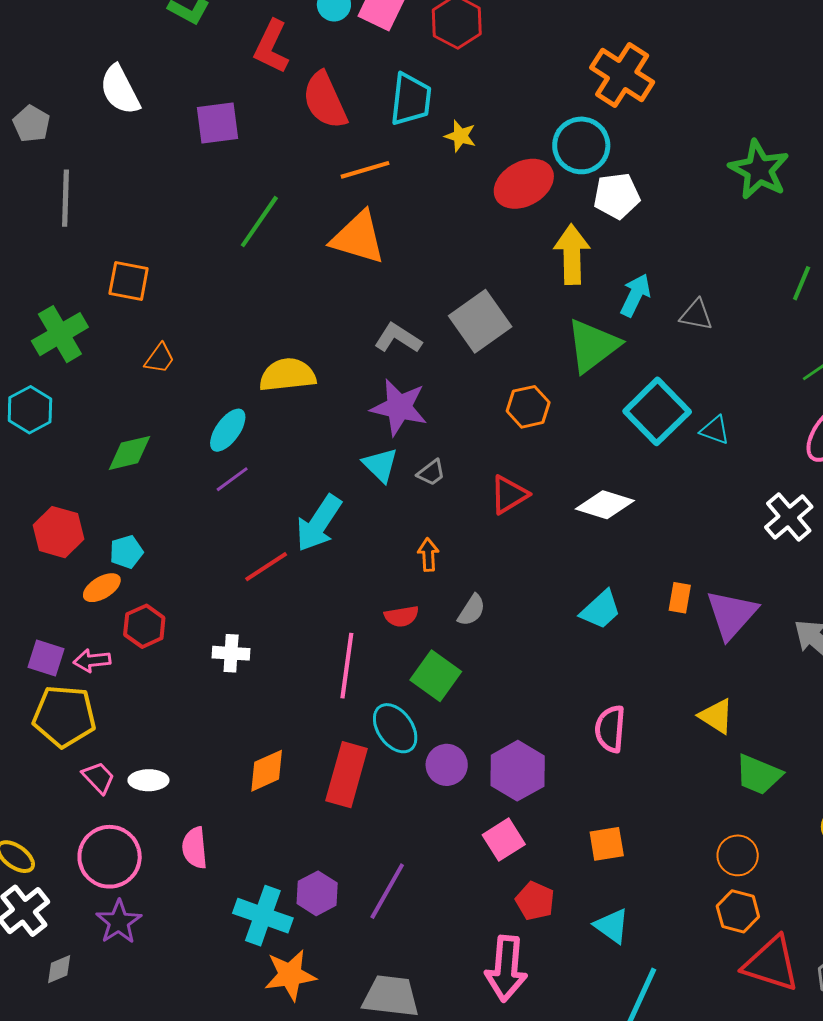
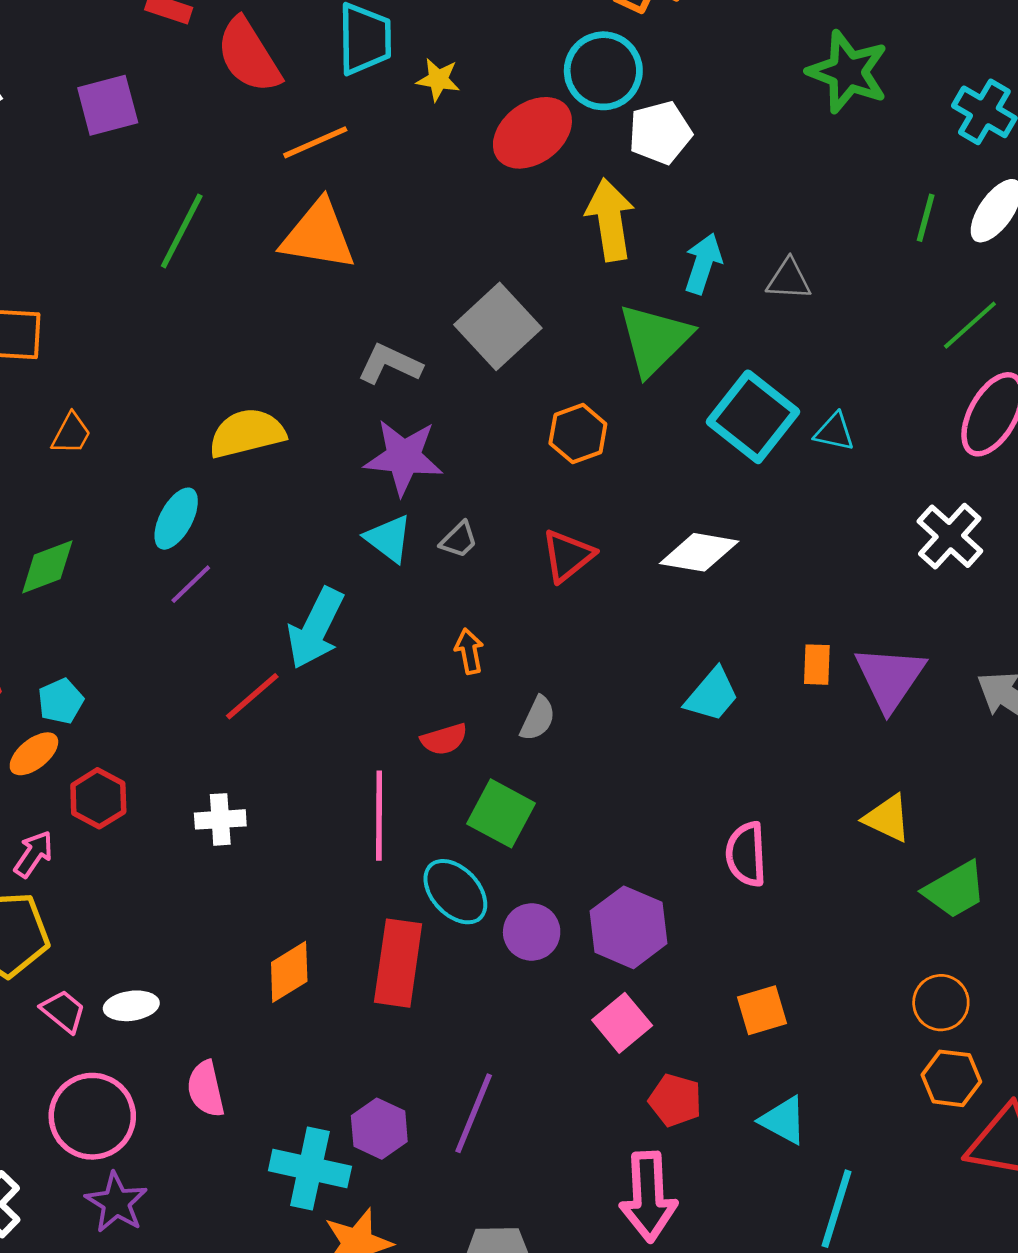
pink arrow: (92, 661) -> (34, 854), turned 138
green trapezoid: (759, 775) -> (955, 890), turned -45

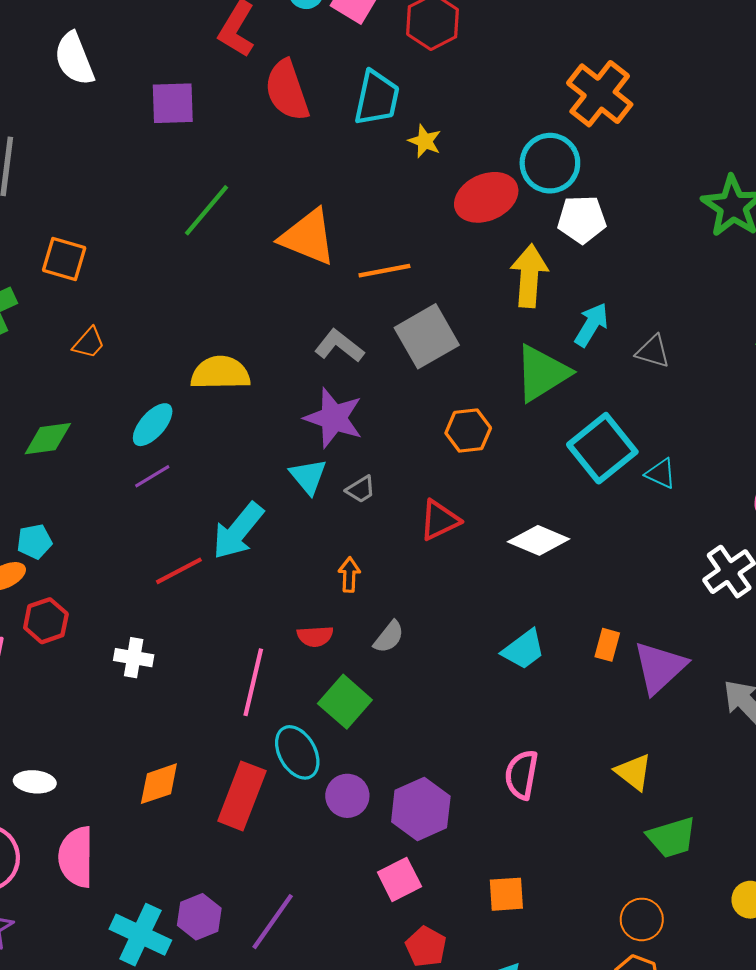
orange line: (315, 142) -> (384, 271), moved
pink semicircle: (206, 1089) -> (76, 857), size x1.4

